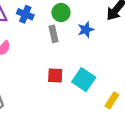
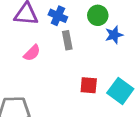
blue star: (86, 30) -> (114, 35), moved
gray rectangle: (53, 34) -> (67, 40), moved

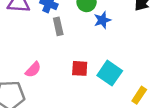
pink semicircle: (32, 53) -> (33, 70), moved

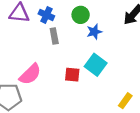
pink semicircle: (33, 70) -> (30, 74), size x1.5
cyan square: (110, 73) -> (96, 65), moved

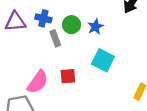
green circle: (81, 15) -> (71, 25), moved
red square: (72, 75) -> (68, 76), moved

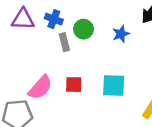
blue star: (95, 27) -> (121, 34), moved
cyan square: (103, 60) -> (114, 85), moved, turned -30

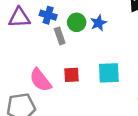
blue star: (121, 34) -> (98, 23), moved
pink semicircle: (40, 87) -> (40, 80), turned 105

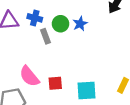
cyan square: (109, 73) -> (87, 91), moved
red square: (72, 75) -> (55, 83), moved

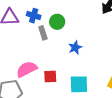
blue star: (80, 24) -> (75, 47), moved
pink semicircle: (29, 76) -> (27, 69), turned 100

